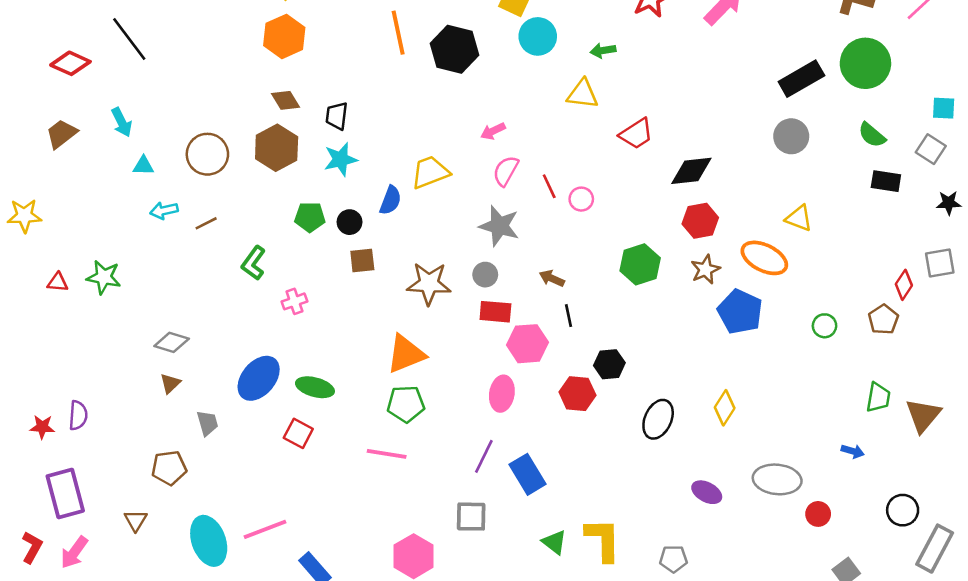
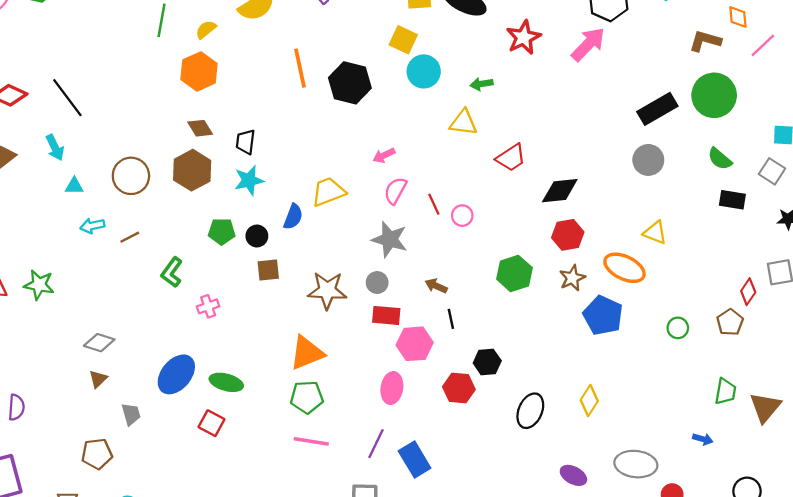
black line: (129, 39) -> (67, 98), moved
pink line: (387, 454) -> (311, 441), moved

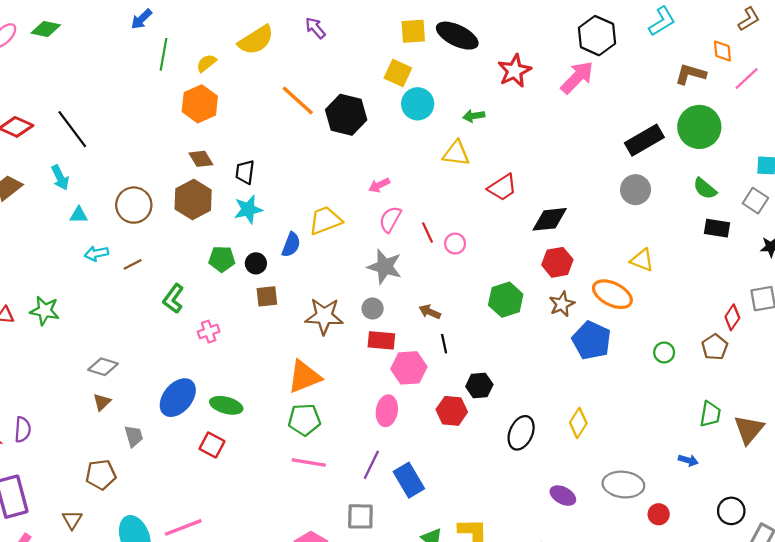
orange line: (300, 68) -> (298, 101), turned -36

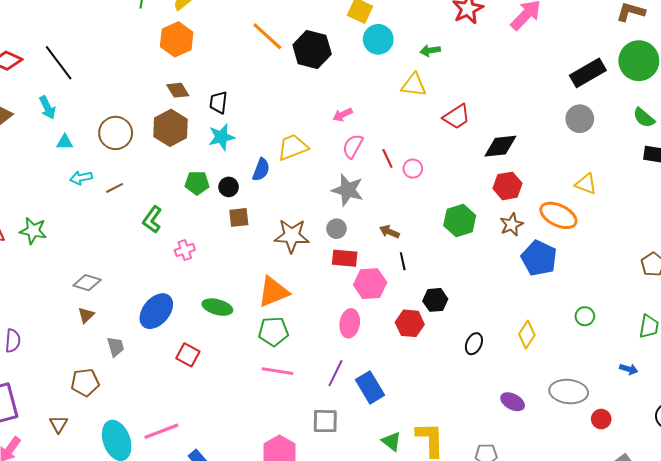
green circle: (664, 352) -> (585, 316), moved
green ellipse: (226, 405) -> (217, 307), moved
black ellipse: (521, 433) -> (474, 344), size x0.7

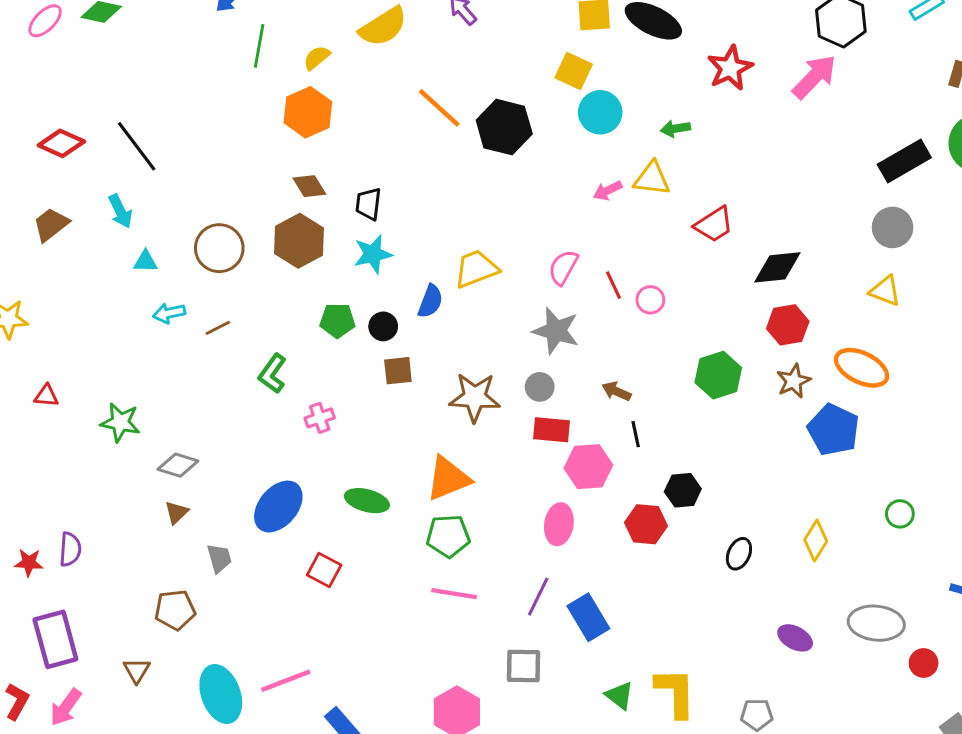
pink arrow: (343, 115) -> (608, 191), moved
yellow triangle: (586, 184) -> (885, 291), moved
green star: (33, 231) -> (120, 422), moved

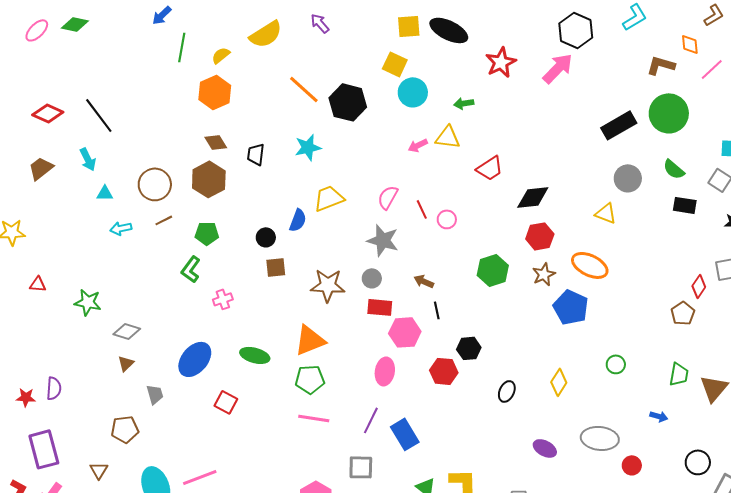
gray circle: (893, 227) -> (628, 178), moved
cyan star: (373, 254) -> (308, 147), moved
green pentagon: (337, 320) -> (207, 233), moved
brown line: (218, 328) -> (164, 220), moved

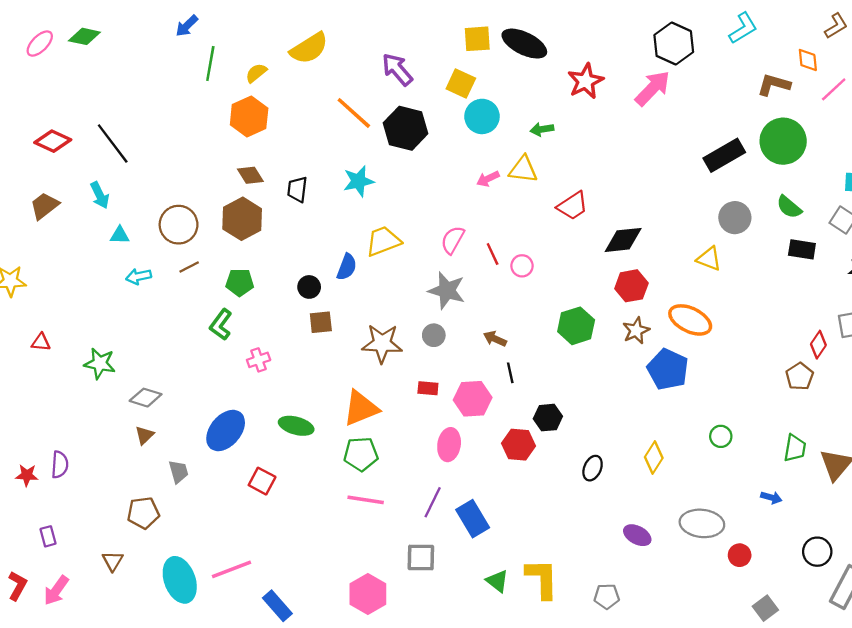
purple arrow: (320, 23) -> (397, 69), moved, size x1.4
red rectangle: (380, 307) -> (428, 388), moved, size x0.7
purple rectangle: (44, 449) -> (48, 536), size x0.5

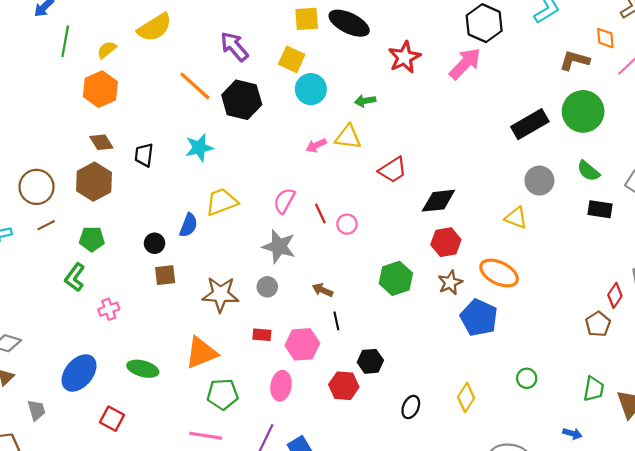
green pentagon: (361, 454) -> (223, 394), moved

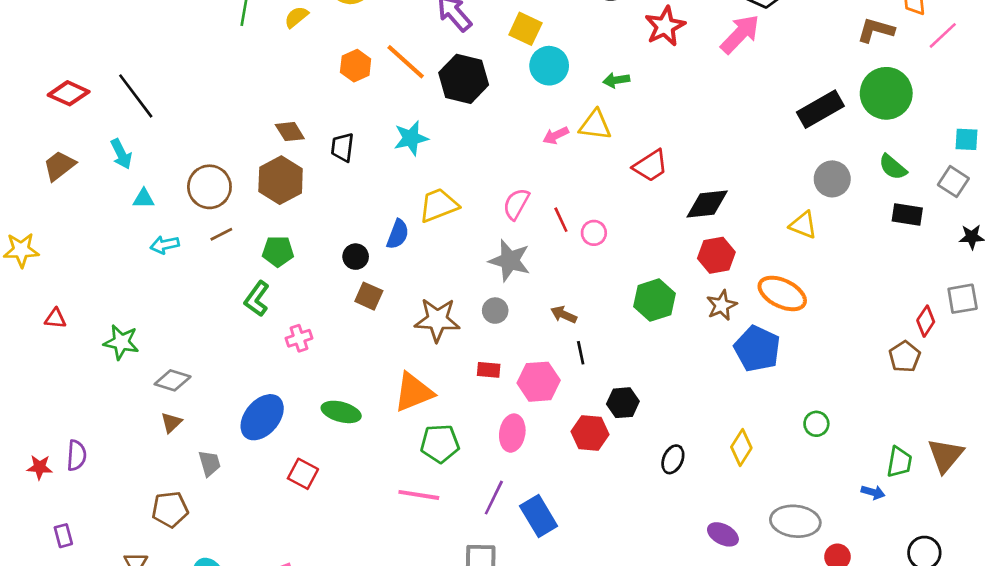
orange hexagon: (100, 89) -> (356, 66), moved, size x0.7
brown square: (165, 275) -> (369, 296), turned 30
green trapezoid: (594, 389) -> (899, 462), moved

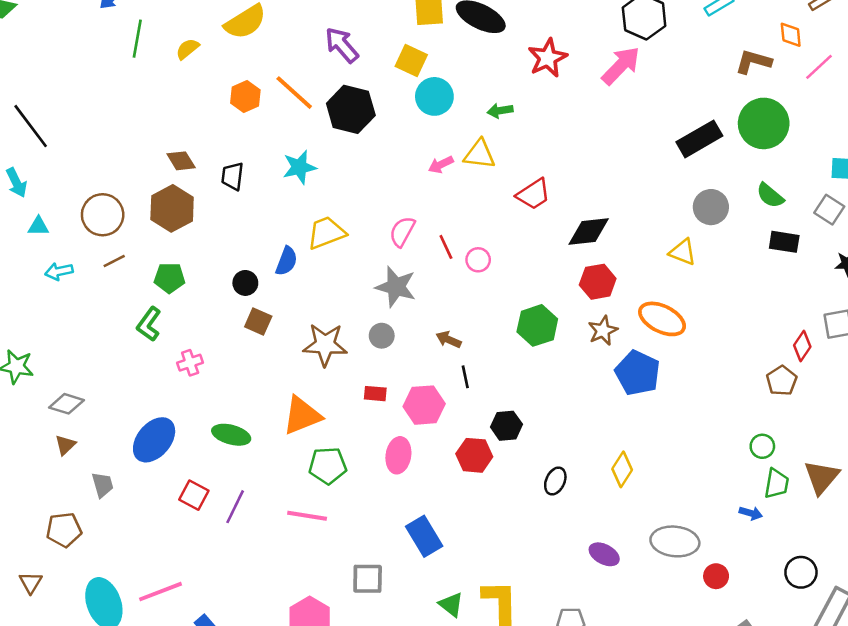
green circle: (816, 424) -> (762, 446), moved
purple line: (494, 498) -> (235, 507), moved

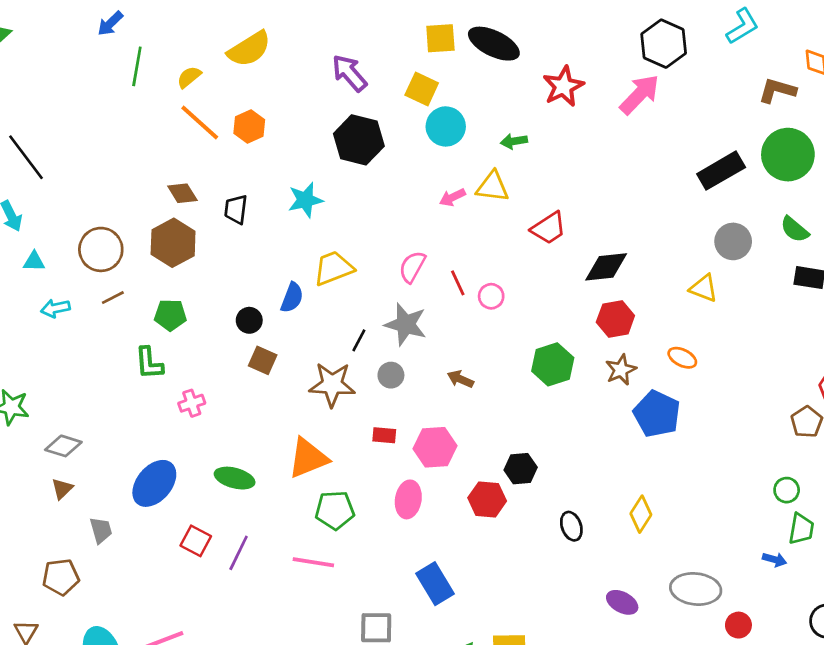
orange line: (294, 93) -> (200, 122), moved
orange ellipse: (662, 319) -> (682, 358), size x0.6
green L-shape: (149, 324) -> (149, 363), turned -40
black line: (465, 377) -> (359, 340), moved, turned 40
black ellipse: (555, 481) -> (571, 526), turned -44

